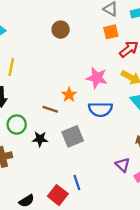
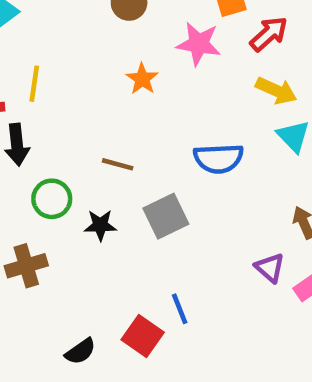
pink star: (97, 78) -> (199, 44), moved
orange star: (69, 95) -> (142, 79), moved

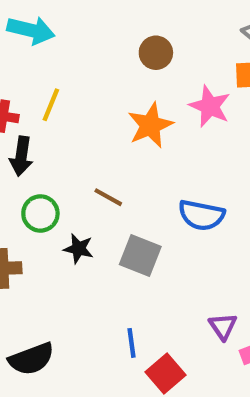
orange star: (142, 79) -> (150, 125), size x1.5
gray square: (166, 216) -> (140, 256), turned 33
red square: (143, 336) -> (166, 373), moved
black semicircle: (80, 351) -> (31, 359), size x1.5

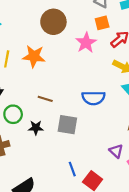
brown circle: (156, 53) -> (53, 22), size x1.5
pink star: (210, 106) -> (86, 43), turned 30
orange star: (150, 125) -> (34, 56), moved, turned -30

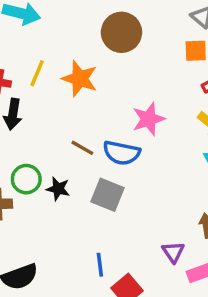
pink star: (86, 43) -> (148, 119), moved
blue semicircle: (93, 98) -> (121, 153), moved
green circle: (13, 114) -> (26, 179), moved

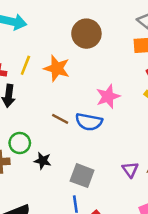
black star: (58, 189) -> (43, 161), moved
gray square: (108, 195) -> (82, 176), moved
purple triangle: (173, 252) -> (130, 170), moved

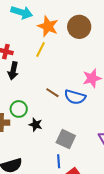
yellow line: (25, 65) -> (41, 50), moved
orange star: (57, 68) -> (48, 26), moved

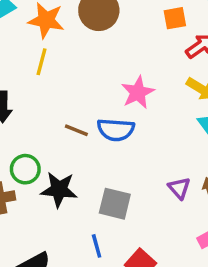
black star: (36, 125) -> (59, 190), size x1.5
blue line: (59, 161) -> (97, 246), moved

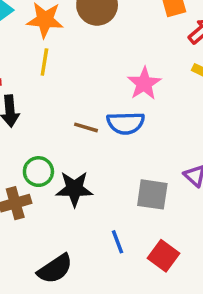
gray square: (115, 204) -> (152, 194), moved

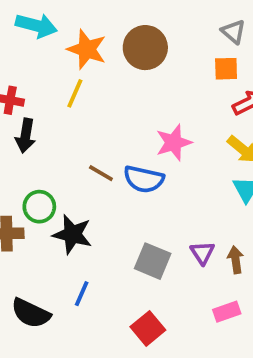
blue line: (118, 242) -> (82, 294), moved, turned 30
black semicircle: (55, 269) -> (31, 313), turned 45

